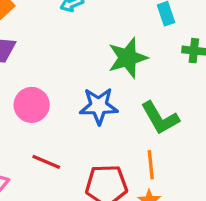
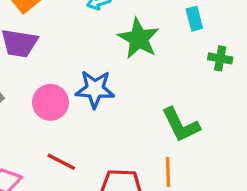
green star: (128, 58) -> (139, 39), moved, turned -30
blue star: (99, 106) -> (95, 89), moved

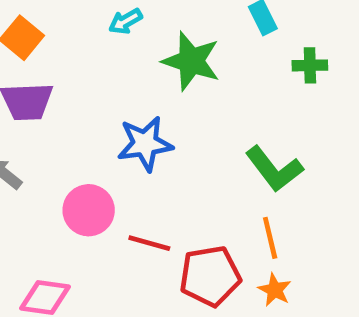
pink circle: (50, 102) -> (89, 210), moved
red line: (61, 162) -> (149, 243), moved

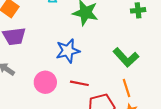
red line: (149, 243) -> (79, 83), moved

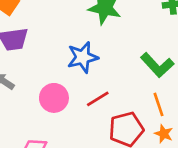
red line: (79, 83) -> (98, 99), turned -42

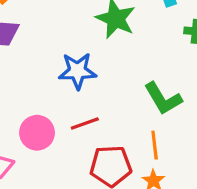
pink circle: (54, 98) -> (37, 133), moved

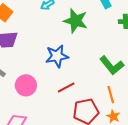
pink circle: (37, 133) -> (26, 85), moved

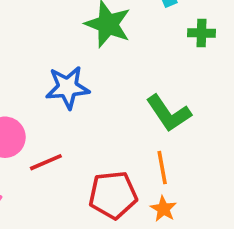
red line: (66, 88) -> (46, 162), moved

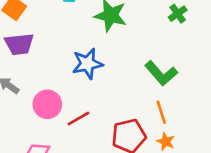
green cross: (202, 33) -> (178, 14), turned -30

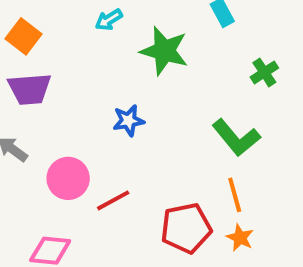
green cross: (178, 14) -> (264, 72), moved
blue star: (87, 64) -> (128, 121), size x0.7

